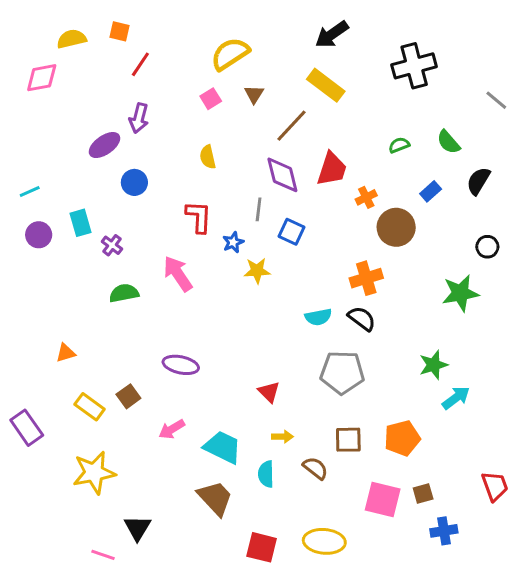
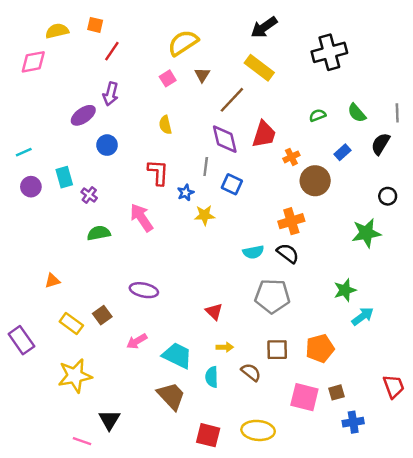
gray line: (496, 100) -> (397, 113), moved, turned 48

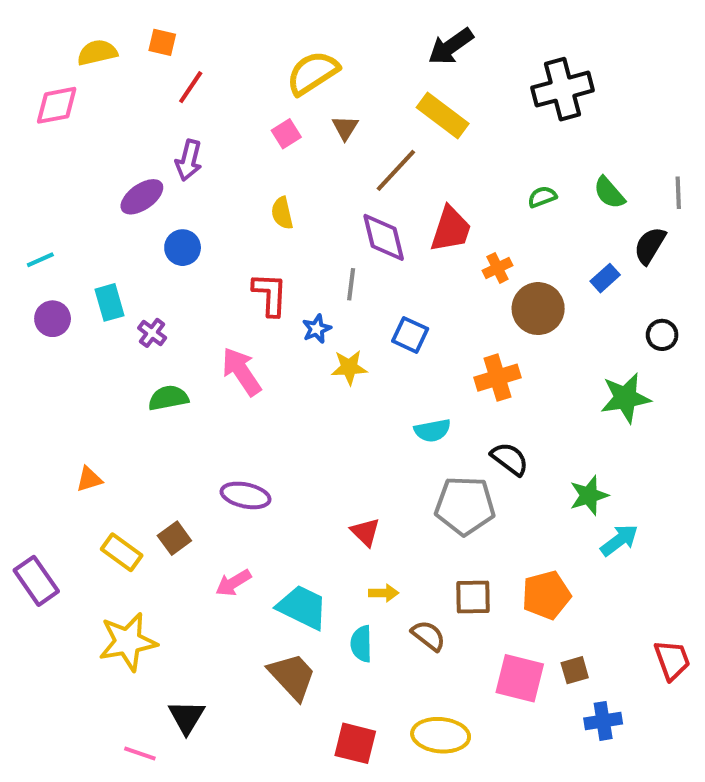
blue rectangle: (342, 152) -> (605, 278), moved
blue square: (232, 184) -> (410, 335), moved
black semicircle: (288, 253) -> (510, 459), moved

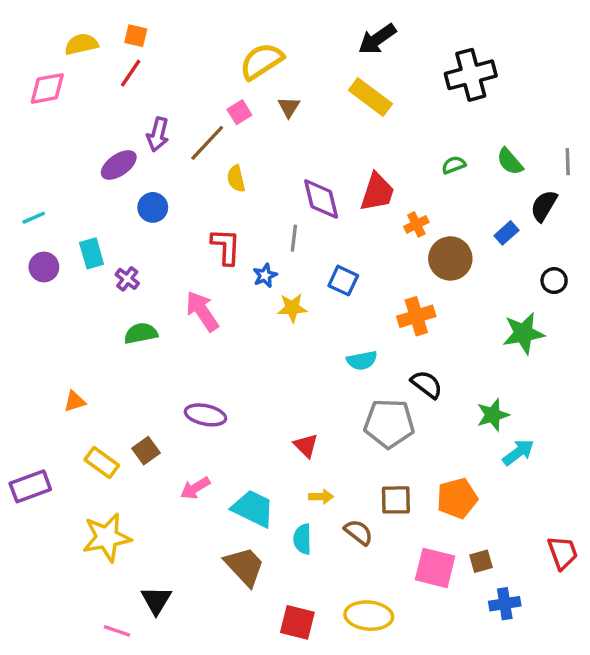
red line: (191, 87) -> (131, 73), moved
brown line: (396, 170) -> (207, 143), moved
purple rectangle: (36, 581) -> (30, 486), turned -75

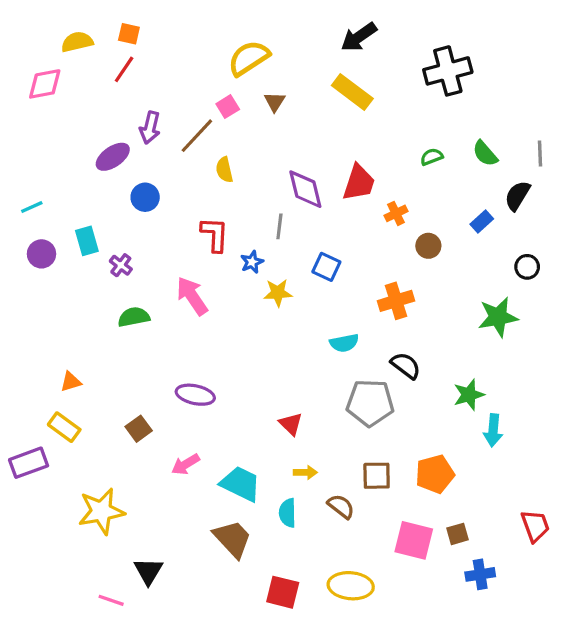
brown circle: (450, 258) -> (428, 246), size x0.6
cyan arrow: (518, 452) -> (493, 430), turned 132
yellow rectangle: (102, 463) -> (64, 427), moved

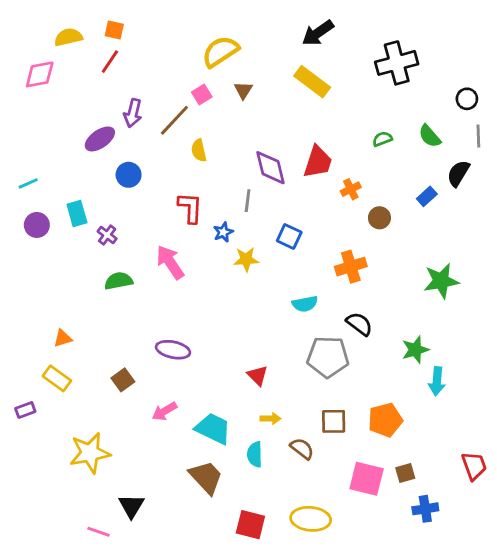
black circle: (527, 267) -> (467, 99), moved
purple rectangle: (29, 463) -> (25, 410), size x0.6

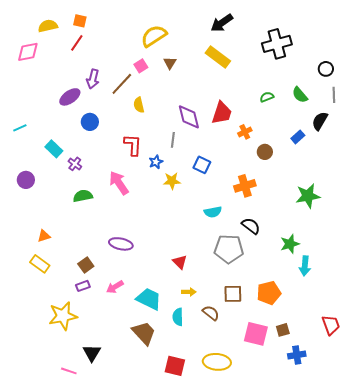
cyan rectangle: (77, 214) -> (54, 149), turned -30
purple circle: (37, 225) -> (26, 180), moved
purple rectangle: (25, 410) -> (83, 286), moved

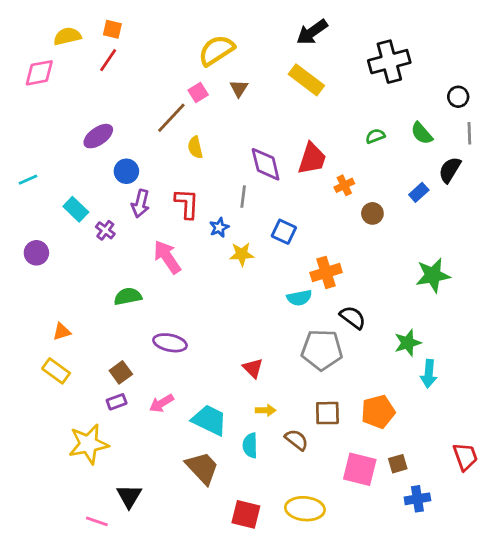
purple arrow: (93, 79) -> (140, 204), moved
orange cross: (245, 186) -> (326, 272), moved
green semicircle: (83, 196) -> (128, 296), moved

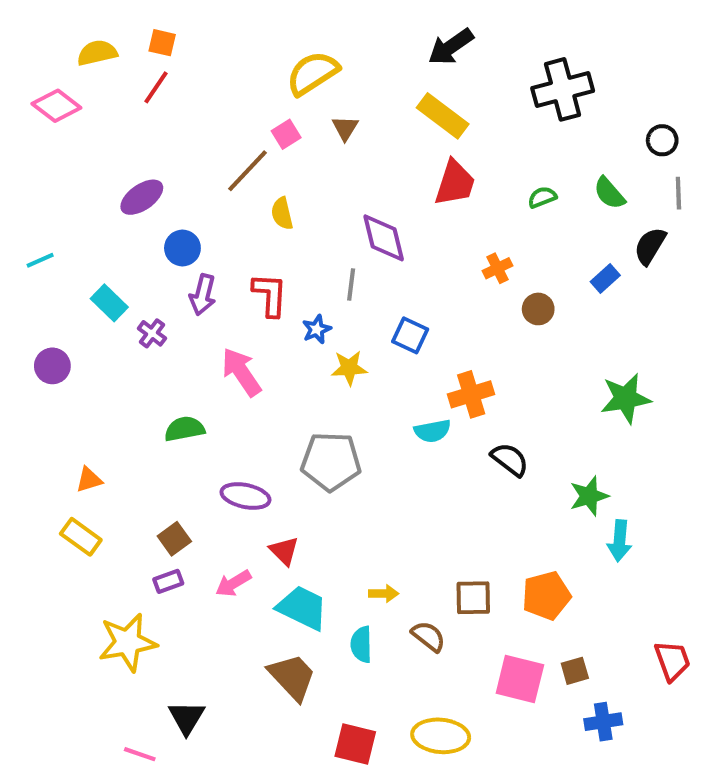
pink diamond: (39, 73) -> (56, 106), turned 48
red trapezoid: (312, 159) -> (455, 183), moved
gray pentagon: (322, 350) -> (331, 461), moved
red triangle: (253, 368) -> (284, 551), moved

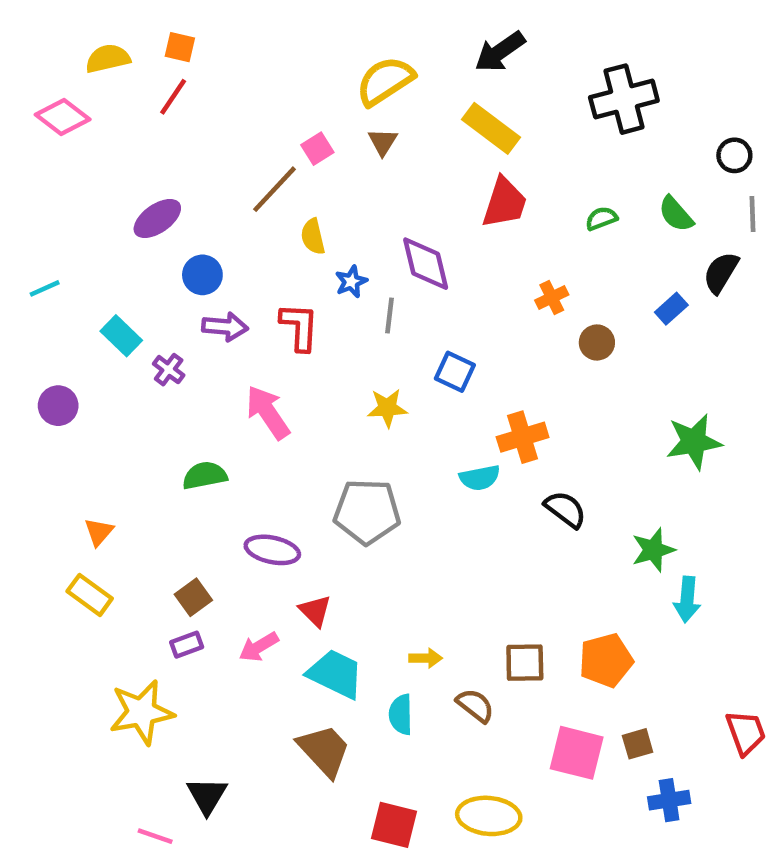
yellow semicircle: (313, 73) -> (385, 81), moved
purple arrow: (203, 295) -> (225, 327), turned -99
blue star: (317, 329) -> (351, 282), moved
orange triangle: (89, 480) -> (99, 532), turned -32

